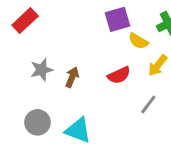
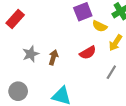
gray circle: (37, 122) -> (18, 91), moved

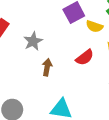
gray star: (31, 54) -> (33, 41), moved

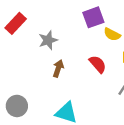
red semicircle: (85, 57) -> (98, 64), turned -102

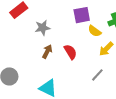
red semicircle: (98, 64) -> (70, 52), moved

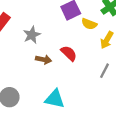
brown arrow: (47, 52) -> (44, 60), turned 88

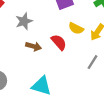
yellow semicircle: (89, 24) -> (76, 28), moved

